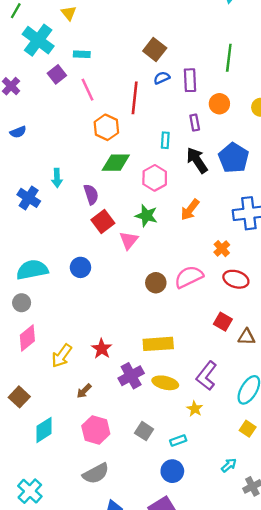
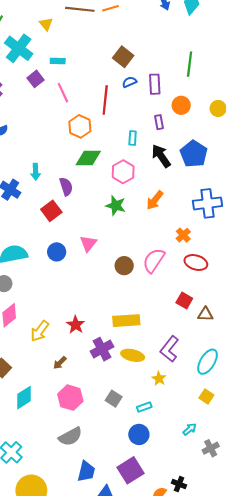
red square: (103, 221) -> (51, 211), moved
pink triangle: (129, 240) -> (88, 244), moved
pink semicircle: (189, 277) -> (154, 260), turned -30

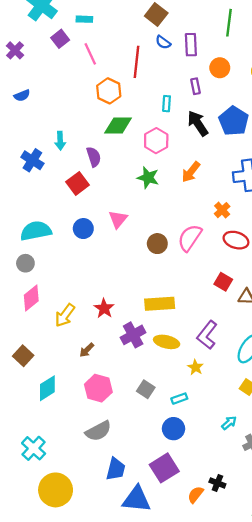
blue semicircle: (129, 82) -> (163, 42), turned -120

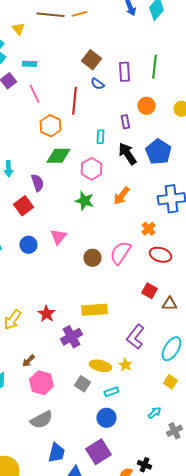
purple rectangle: (191, 45) -> (124, 72), moved
yellow ellipse: (167, 342) -> (100, 366), moved
brown arrow: (87, 350) -> (28, 361), moved

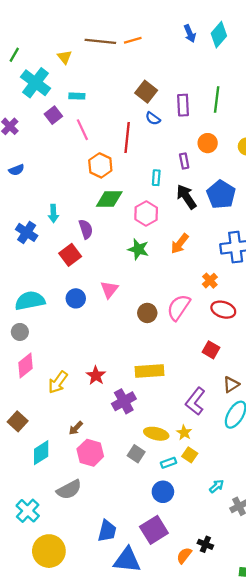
brown triangle: (169, 304) -> (231, 384), moved, turned -35
yellow square: (170, 382) -> (190, 455), moved
gray semicircle: (41, 420) -> (69, 490), moved

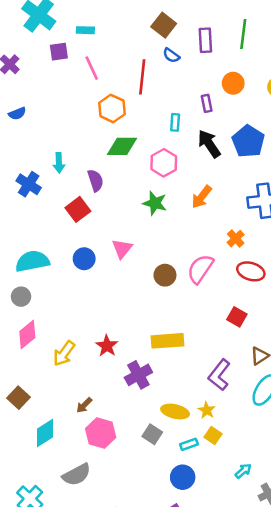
purple square: (53, 115) -> (59, 52), turned 30

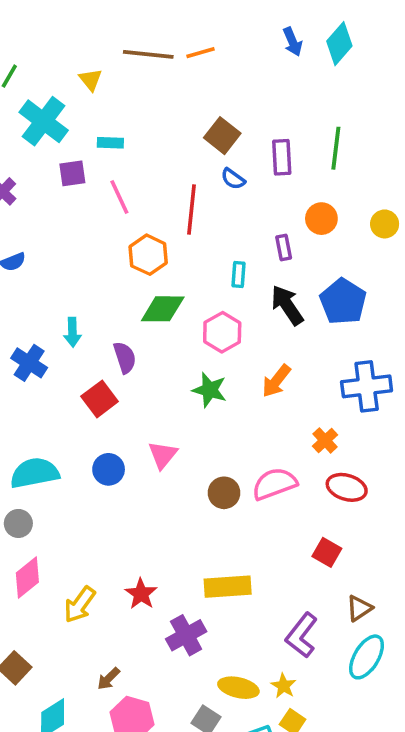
pink semicircle: (200, 269) -> (275, 484), turned 36

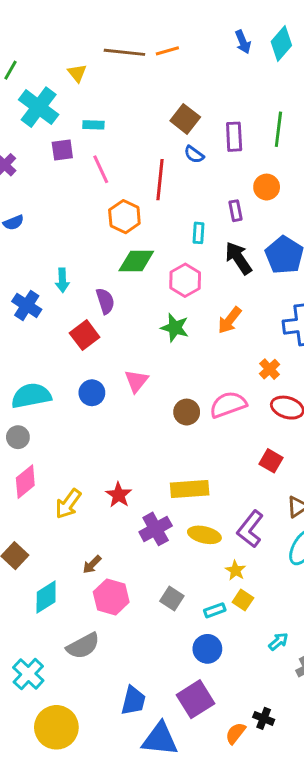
yellow ellipse: (238, 688) -> (204, 535), moved

